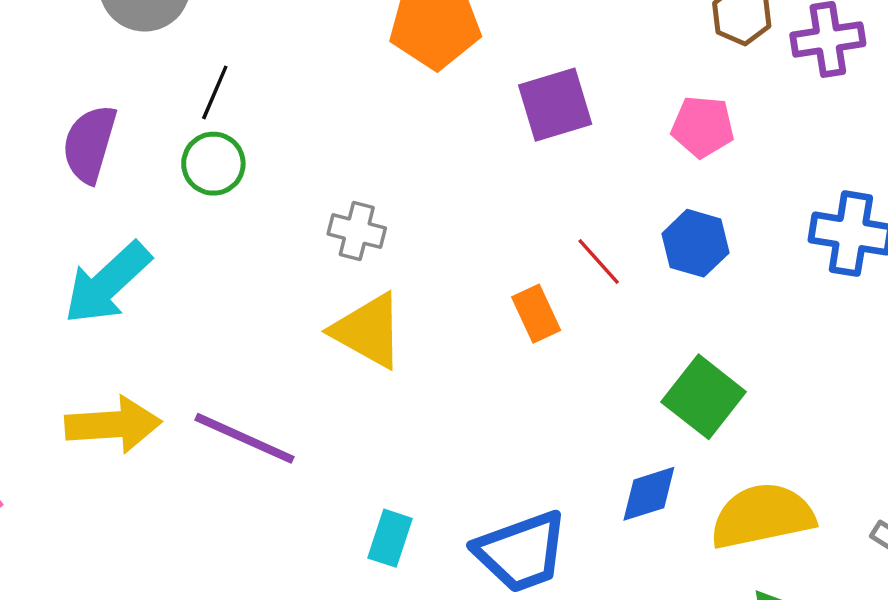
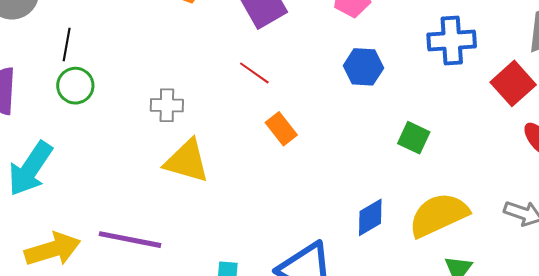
red line: (599, 262) -> (254, 73), moved
green square: (704, 397) -> (414, 138), moved, size x0.7

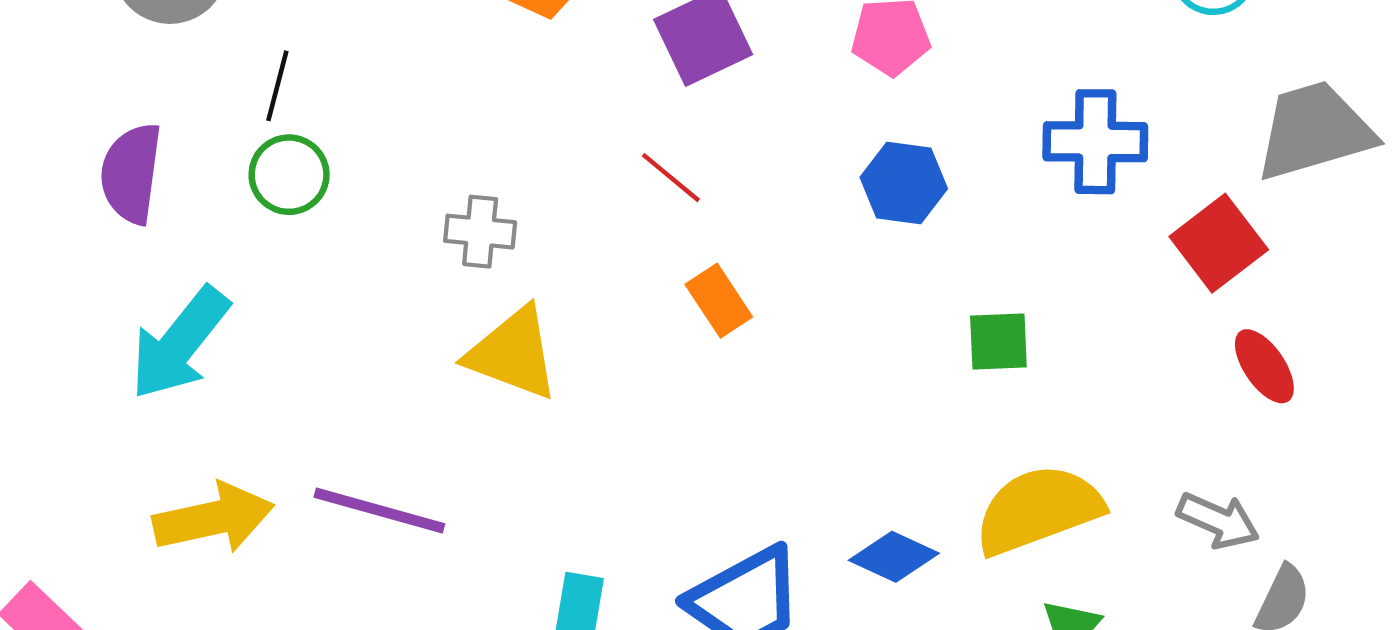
green square: (414, 138) -> (998, 342), turned -32
blue diamond: (370, 217) -> (894, 557), moved, turned 51

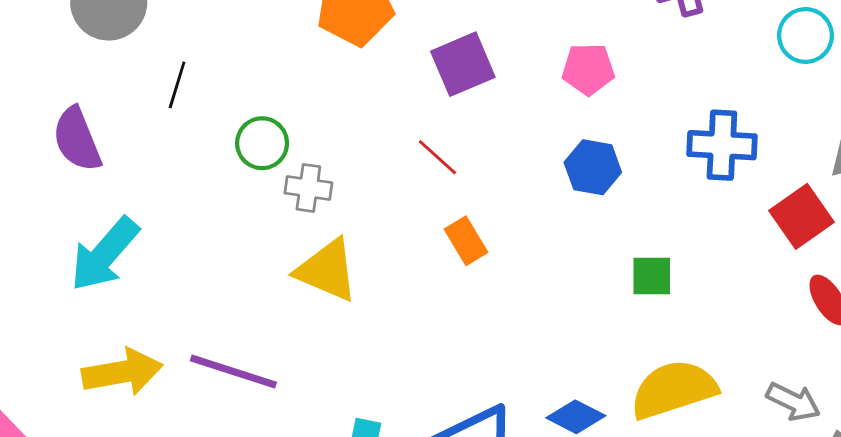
purple semicircle: (131, 173) -> (77, 139), turned -32
green circle: (289, 175) -> (262, 143), moved

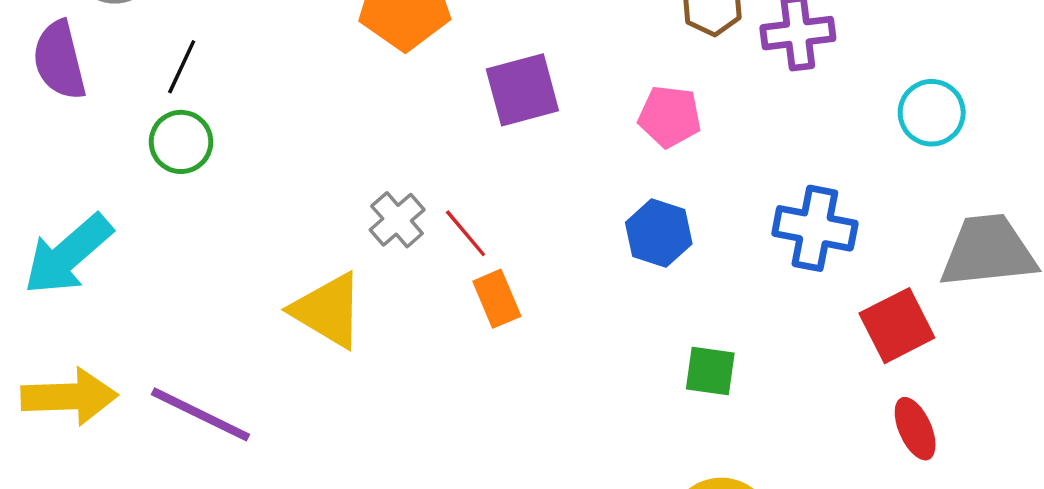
purple semicircle: (77, 139) -> (59, 60), moved
green circle: (262, 143) -> (181, 142), moved
red line: (437, 157) -> (466, 233), moved
gray cross: (308, 188) -> (397, 220), moved, turned 33

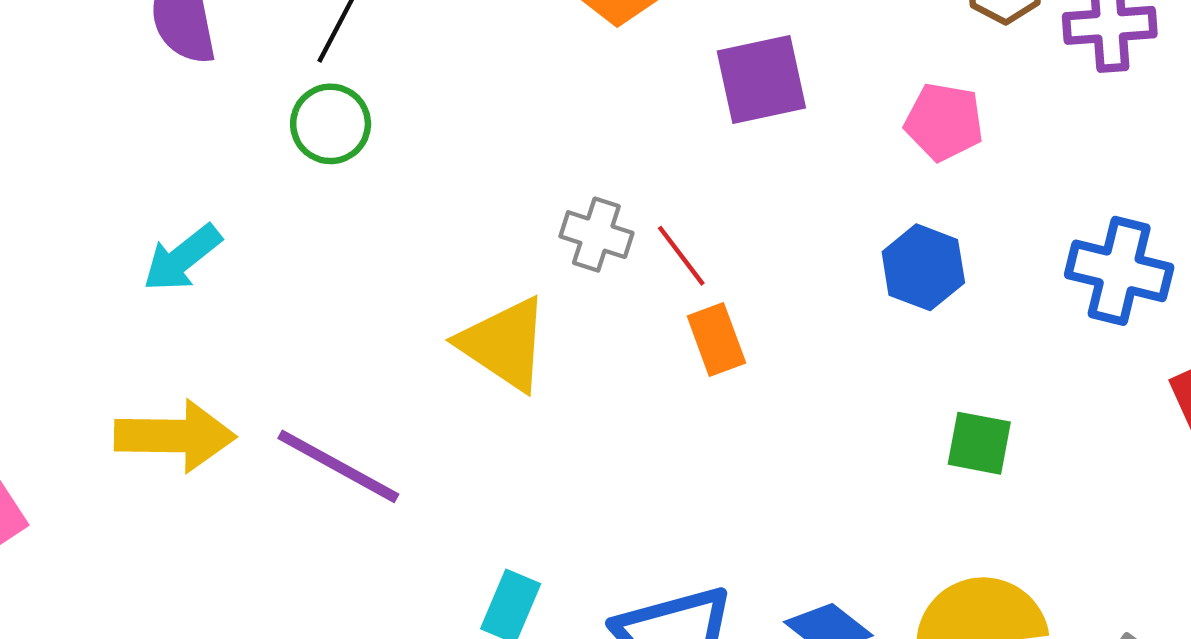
gray cross: (397, 220) -> (596, 235), turned -34
cyan arrow: (68, 255) -> (182, 258), size x0.7

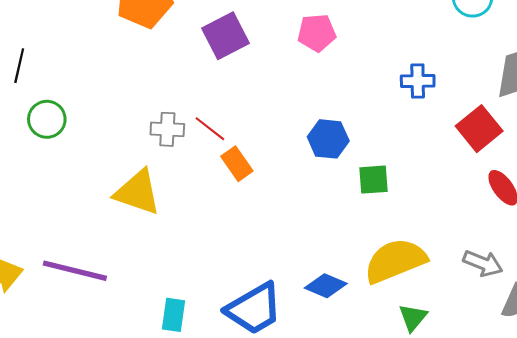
green circle: (331, 124) -> (47, 119), moved
blue hexagon: (923, 267) -> (328, 139), moved
blue cross: (1119, 271) -> (418, 81), size x0.7

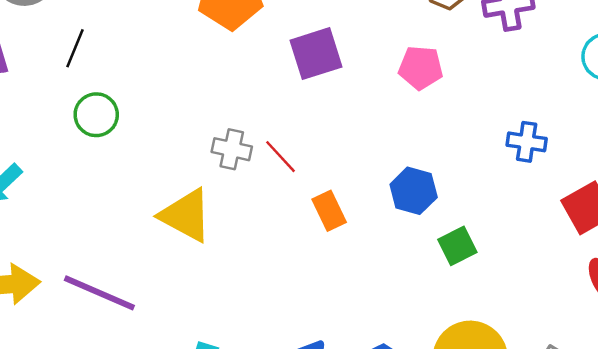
orange rectangle: (237, 164) -> (329, 211), moved
green square: (373, 180) -> (457, 246), turned -32

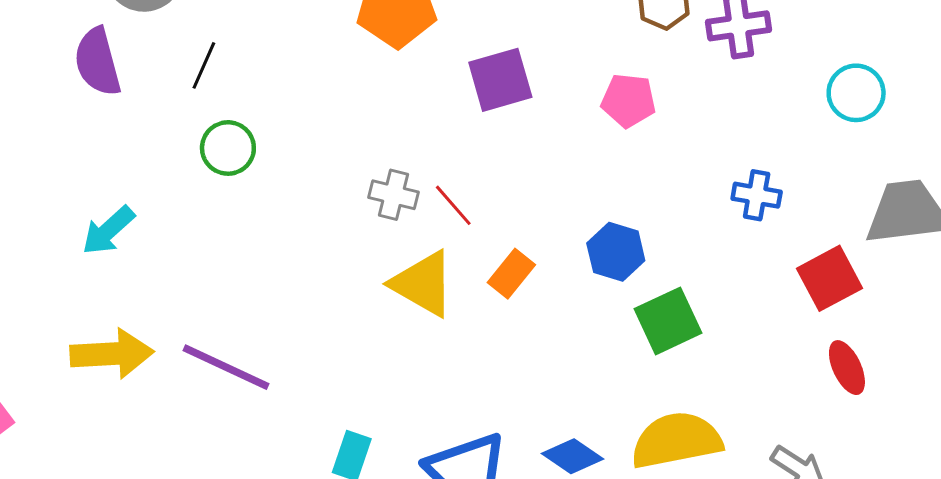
orange rectangle: (329, 211) -> (511, 274), turned 63
yellow triangle: (186, 215) -> (423, 284), moved
green square: (457, 246) -> (668, 321), size x1.4

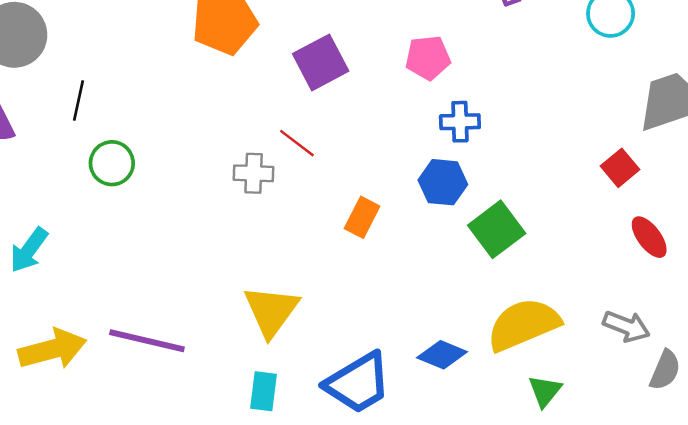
blue cross: (757, 195) -> (460, 122), moved
red line: (453, 205) -> (297, 143), moved
red square: (829, 278) -> (620, 168), size x0.7
yellow triangle: (423, 284) -> (271, 311), moved, turned 48

